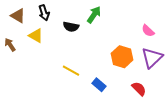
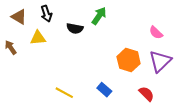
yellow triangle: (36, 36) -> (38, 38), turned -35
yellow line: (71, 71) -> (64, 93), moved

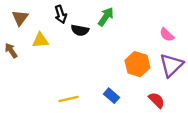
black arrow: (46, 14) -> (61, 14), moved
brown triangle: (19, 17) -> (20, 18), turned 35
yellow line: (64, 93) -> (69, 99), turned -42

